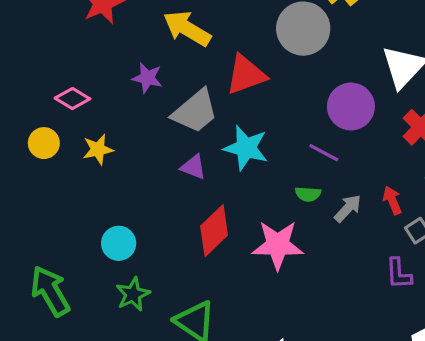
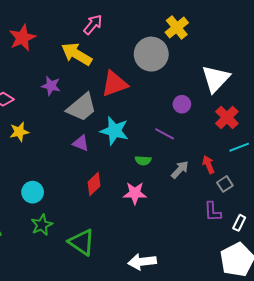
purple circle: (351, 107) -> (182, 104), size x0.6
green semicircle: (308, 194) -> (143, 160), moved
red diamond: (214, 231) -> (94, 184), size x0.7
pink star: (278, 245) -> (135, 193), size x0.7

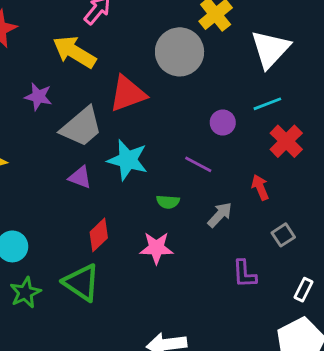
white triangle: (216, 79) -> (270, 49), moved
cyan line: (239, 147) -> (267, 104), moved
red arrow: (208, 165) -> (260, 187), moved
purple L-shape: (213, 212) -> (244, 274), moved
green triangle: (82, 242) -> (82, 282), moved

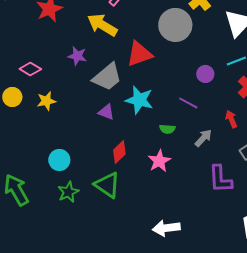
pink star: (156, 248) -> (159, 161), turned -30
purple L-shape: (244, 274) -> (220, 179), size x1.4

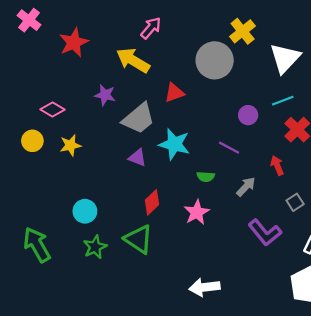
red triangle: (139, 54) -> (174, 93), size x0.7
purple L-shape: (220, 179) -> (265, 232), turned -36

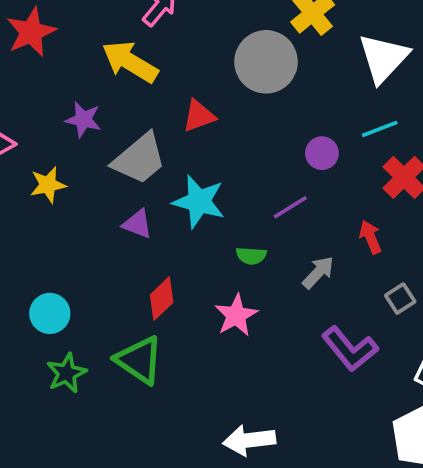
yellow star: (70, 145) -> (48, 185), moved
purple line: (229, 148) -> (290, 207), turned -60

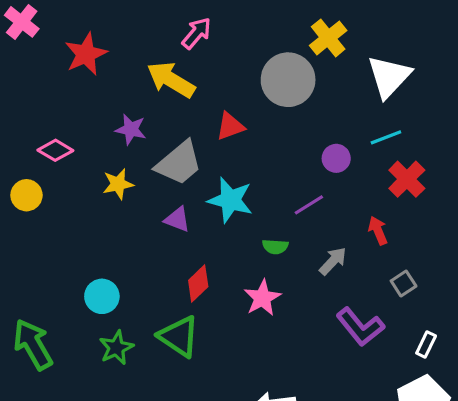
yellow star: (48, 185) -> (118, 184), moved

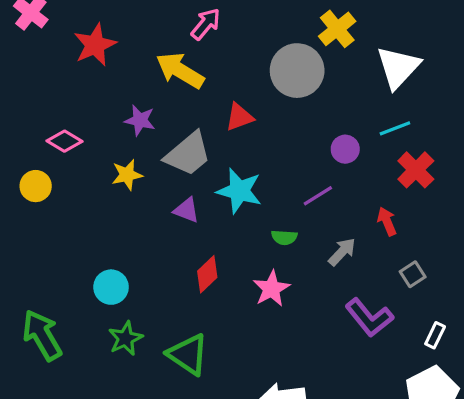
green triangle: (179, 336) -> (188, 354), moved

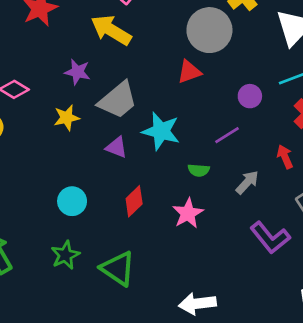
red triangle: (239, 117) -> (189, 72), moved
cyan circle: (111, 287) -> (72, 201), moved

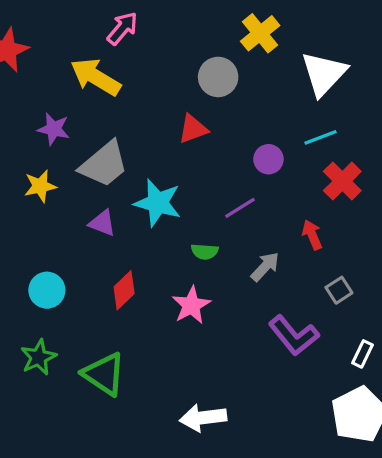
gray circle: (209, 30) -> (218, 77), size x0.7

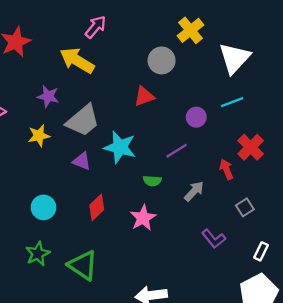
red cross: (342, 181) -> (251, 147), moved
purple L-shape: (294, 335) -> (214, 239), size x0.7

